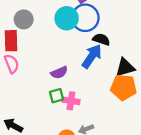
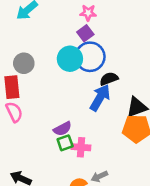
black semicircle: (101, 39) -> (109, 79), turned -35
purple semicircle: (59, 72) -> (62, 129), moved

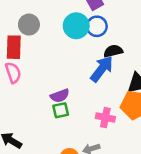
blue circle: (90, 57) -> (97, 26), size x0.7
pink cross: (81, 147) -> (105, 118), moved

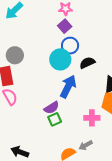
cyan circle: (76, 26) -> (60, 59), moved
blue arrow: (102, 69) -> (68, 86), moved

